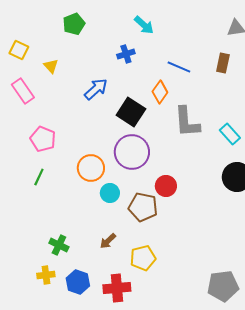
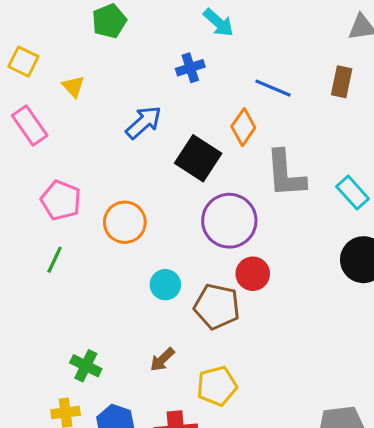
purple circle: (132, 152) -> (229, 221), moved
orange circle: (91, 168) -> (125, 222), moved

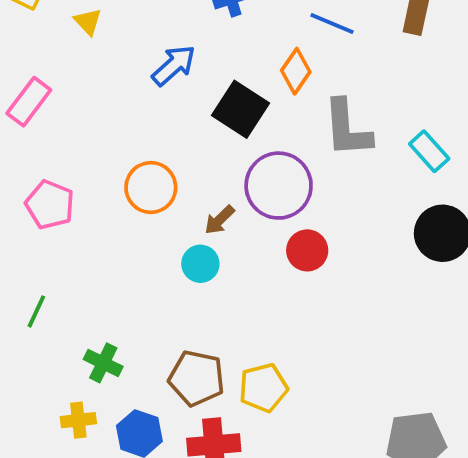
pink rectangle: (30, 126) -> (29, 102), moved, turned 72
pink pentagon: (61, 200) -> (50, 205), moved
green line: (55, 260) -> (36, 311), moved
brown pentagon: (217, 306) -> (197, 378), moved
brown arrow: (162, 360) -> (219, 220), moved

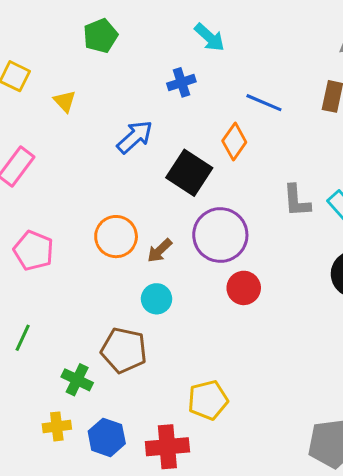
gray L-shape: (347, 128) -> (297, 201), moved, size x0.7
brown arrow: (219, 220) -> (160, 251), moved
brown pentagon: (197, 378) -> (124, 350), moved

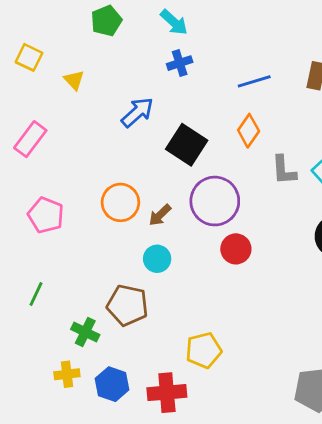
cyan arrow: (209, 37) -> (174, 22), moved
blue line: (264, 103) -> (254, 81), turned -40
orange diamond: (234, 142) -> (249, 131), moved

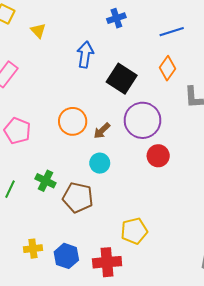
blue arrow: (137, 112) -> (85, 55), turned -40
green cross: (85, 332) -> (45, 181), moved

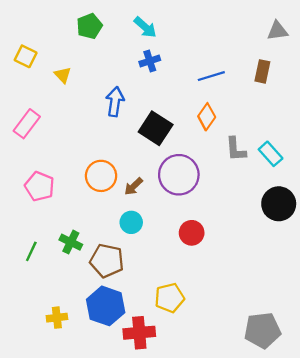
red circle: (158, 156) -> (192, 233), moved
blue hexagon: (66, 256) -> (106, 306), moved, size x1.4

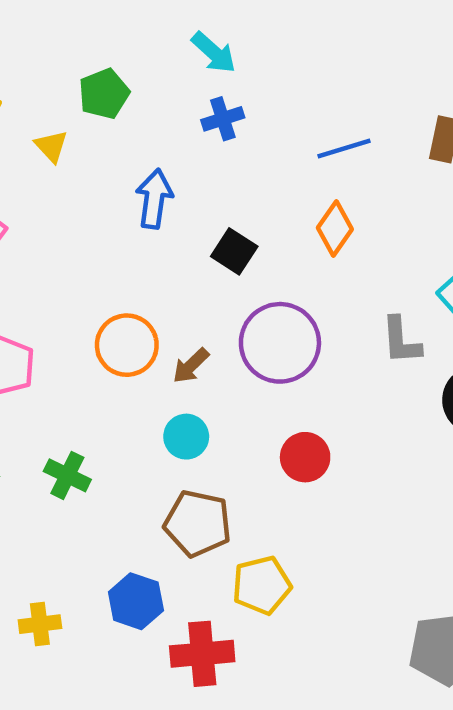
green pentagon: (89, 26) -> (104, 94), moved
black square: (156, 128) -> (234, 251), size x0.7
gray L-shape: (236, 149) -> (401, 341), moved
brown pentagon: (107, 261) -> (198, 523), moved
blue hexagon: (106, 306) -> (136, 601), size x0.7

